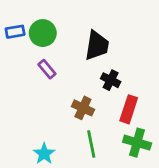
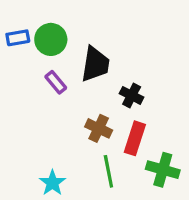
black trapezoid: (97, 46) -> (95, 64), moved
red rectangle: (129, 109) -> (135, 138), moved

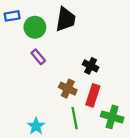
blue rectangle: (18, 38) -> (12, 16), moved
black trapezoid: (95, 64) -> (66, 19), moved

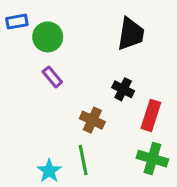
black trapezoid: (66, 19) -> (131, 34), moved
red rectangle: (93, 95) -> (151, 115), moved
green line: (75, 118) -> (83, 160), moved

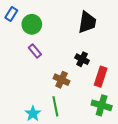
blue rectangle: (17, 22) -> (11, 14), turned -48

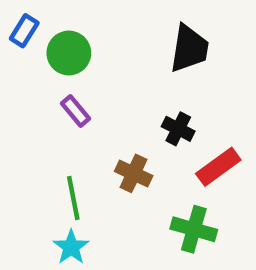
red rectangle: (101, 77) -> (218, 167), turned 36
green cross: (102, 105) -> (194, 229), moved
green line: (55, 106) -> (73, 198), moved

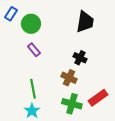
red rectangle: (218, 167) -> (98, 98), moved
brown cross: (134, 173) -> (69, 78), moved
green cross: (194, 229) -> (72, 104), moved

